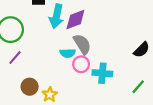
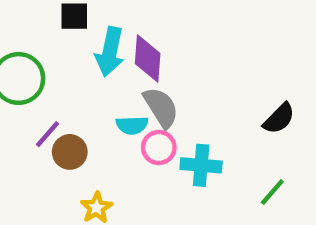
purple diamond: (75, 20) -> (148, 58), turned -65
purple line: (15, 58) -> (47, 134), moved
brown circle: (30, 87) -> (70, 152), moved

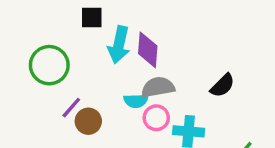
gray semicircle: (161, 107) -> (158, 87), turned -68
black semicircle: (279, 119) -> (222, 86), moved

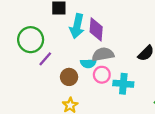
purple line: (71, 108) -> (45, 59), moved
brown circle: (88, 121) -> (69, 77), moved

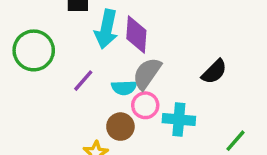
gray semicircle: (103, 54) -> (147, 73), turned -45
purple line: (45, 59) -> (83, 81), moved
brown circle: (69, 77) -> (120, 127), moved

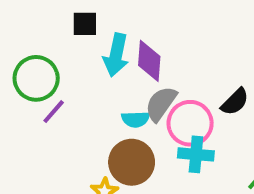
purple line: (83, 81) -> (54, 112), moved
pink circle: (145, 105) -> (190, 123), moved, size x1.5
brown circle: (120, 127) -> (132, 162), size x1.5

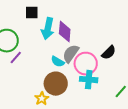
cyan semicircle: (135, 119) -> (58, 62), turned 32

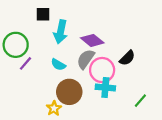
purple diamond: (65, 32) -> (92, 40), moved, turned -55
cyan semicircle: (58, 62) -> (58, 65), moved

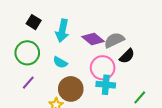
black square: (43, 14) -> (34, 22), moved, turned 32
green circle: (16, 45) -> (27, 53), moved
gray semicircle: (86, 59) -> (114, 40), moved, turned 30
purple line: (25, 63) -> (28, 83), moved

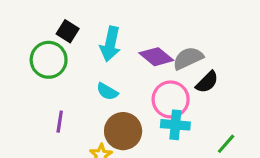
green circle: (27, 53) -> (49, 60), moved
purple line: (28, 83) -> (60, 122), turned -32

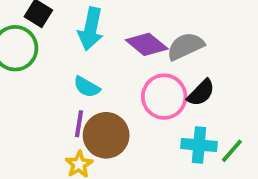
black semicircle: (207, 82) -> (201, 93), moved
purple line: (60, 122) -> (79, 124), moved
cyan cross: (175, 125) -> (199, 145), moved

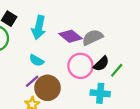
purple line: (79, 124) -> (32, 81), turned 40
green line: (232, 151) -> (117, 70), moved

